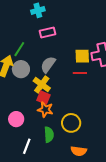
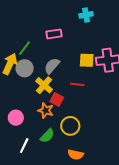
cyan cross: (38, 10) -> (86, 15), moved
red line: (80, 73) -> (77, 84), moved
red square: (44, 98) -> (57, 99), moved
green semicircle: (49, 135) -> (47, 136), turned 42

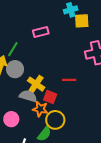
yellow square: (87, 60) -> (82, 21), moved
gray semicircle: (52, 66) -> (28, 96), moved, turned 72
yellow circle: (70, 126) -> (55, 120), moved

